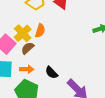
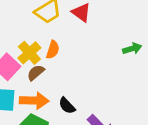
orange arrow: (27, 69) -> (34, 101), size x1.5

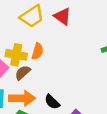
yellow cross: (29, 53) -> (16, 55), turned -35

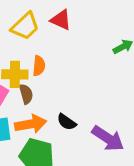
brown semicircle: (23, 73) -> (26, 94), turned 126

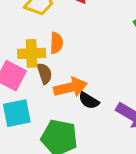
orange arrow: (31, 124) -> (70, 87), moved

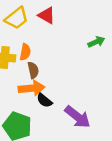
brown semicircle: (44, 73) -> (33, 70), moved

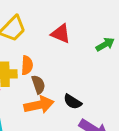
red triangle: (47, 15) -> (61, 34), moved
black semicircle: (44, 100) -> (73, 102), moved

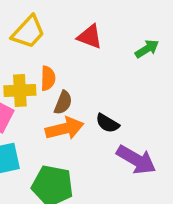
brown semicircle: (38, 85) -> (63, 103), turned 42

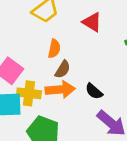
yellow cross: (20, 90) -> (29, 93), moved

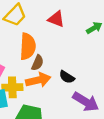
orange semicircle: (54, 49) -> (28, 46), size x1.6

